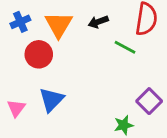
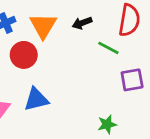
blue triangle: (51, 100) -> (36, 99), turned 32
purple square: (149, 101) -> (132, 80), moved, turned 35

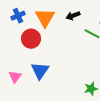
blue triangle: (36, 99) -> (40, 71), turned -42

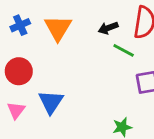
black arrow: (73, 16) -> (108, 28), moved
red circle: (31, 39) -> (19, 71), moved

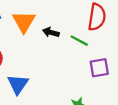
black arrow: (108, 28) -> (51, 32), moved, turned 35

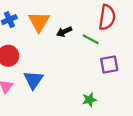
black arrow: (51, 32) -> (64, 32), turned -40

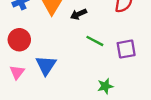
green line: (91, 39) -> (95, 41), moved

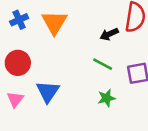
black arrow: (79, 14) -> (109, 34), moved
green star: (105, 86) -> (107, 98), moved

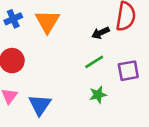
green line: (103, 64) -> (94, 62), turned -60
blue triangle: (48, 92) -> (40, 105), moved

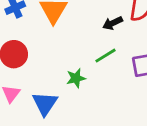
green star: (98, 95) -> (76, 78), moved

